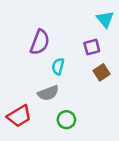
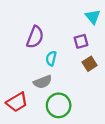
green circle: (66, 120) -> (59, 105), size x1.5

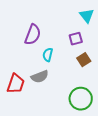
red trapezoid: (17, 102) -> (16, 84), moved, turned -40
green circle: (59, 105) -> (81, 99), moved

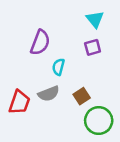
cyan triangle: (87, 16) -> (95, 19), moved
brown square: (84, 60) -> (82, 96), moved

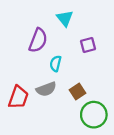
cyan triangle: (95, 19) -> (65, 18), moved

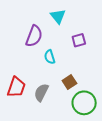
cyan semicircle: (55, 64) -> (50, 57), turned -32
gray semicircle: (46, 89) -> (41, 92), moved, turned 138

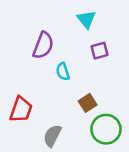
cyan triangle: (58, 16) -> (86, 19), moved
gray semicircle: (41, 92) -> (52, 136), moved

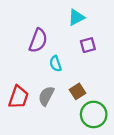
cyan triangle: (86, 19) -> (76, 17), turned 42
gray semicircle: (52, 136) -> (46, 96), moved

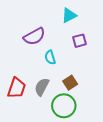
purple semicircle: (38, 40) -> (34, 36), turned 40
green circle: (94, 114) -> (64, 106), moved

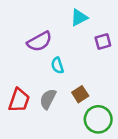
purple square: (80, 41) -> (103, 41), moved
green circle: (64, 106) -> (98, 119), moved

